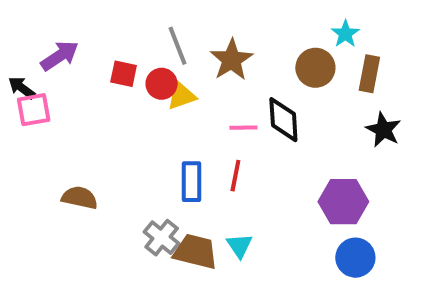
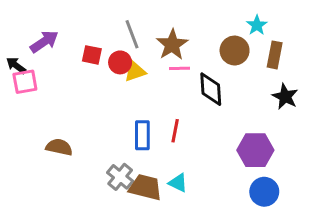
pink line: (243, 128) -> (180, 68), moved
cyan triangle: (239, 246) -> (178, 183), turned -30

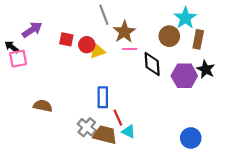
cyan star: (257, 25) -> (185, 18), size x1.5
gray line: (132, 34) -> (104, 15), moved
red line: (175, 131) -> (118, 118), moved, turned -35
purple hexagon: (255, 150) -> (184, 76), moved

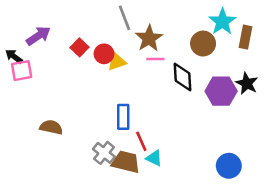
red square: (66, 39) -> (80, 47), turned 32
brown rectangle: (198, 39) -> (246, 37), moved

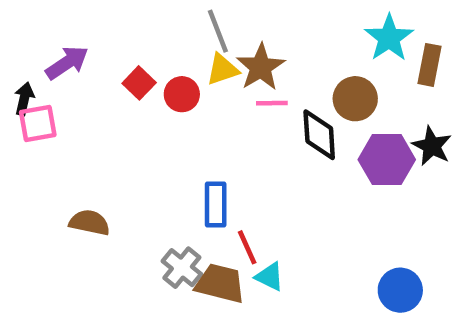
brown circle: (203, 44) -> (355, 99), moved
black arrow: (14, 56) -> (24, 99), turned 66
yellow triangle: (117, 62) -> (222, 69), moved

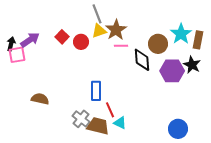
cyan star: (389, 38) -> (181, 34), moved
purple arrow: (67, 63) -> (30, 40), moved
brown rectangle: (430, 65) -> (198, 40), moved

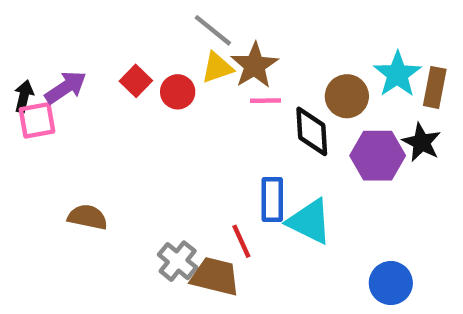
gray line: (97, 14) -> (213, 30), turned -30
blue rectangle: (96, 91) -> (272, 199), moved
cyan triangle: (120, 123) -> (310, 221), moved, size x1.6

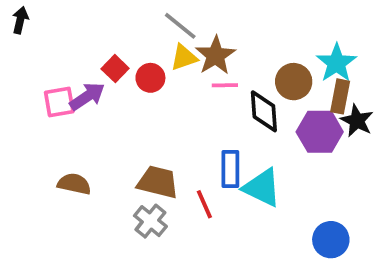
purple arrow: (66, 87) -> (87, 96), moved
brown rectangle: (435, 87) -> (340, 96), moved
black arrow: (24, 96) -> (20, 20), moved
pink square: (37, 120) -> (59, 102), moved
brown trapezoid: (215, 276) -> (158, 182), moved

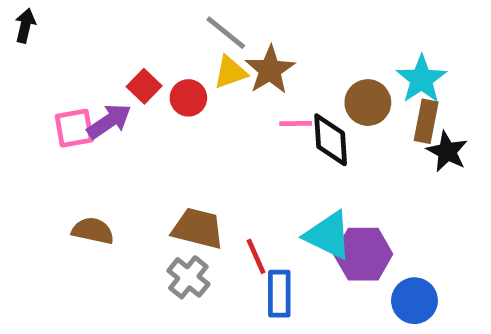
pink line: (225, 85) -> (296, 124), moved
purple hexagon: (320, 132) -> (363, 254), moved
blue rectangle: (230, 169) -> (279, 294), moved

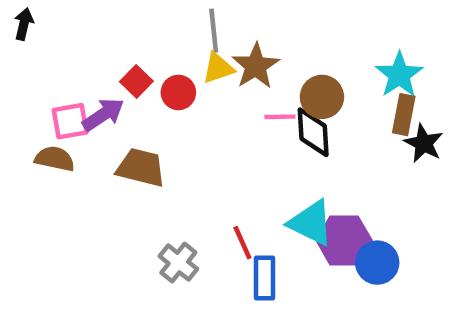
gray line: (226, 33) -> (214, 31), turned 45
brown circle: (368, 103) -> (322, 97), moved
brown trapezoid: (198, 228) -> (141, 168), moved
brown semicircle: (93, 231) -> (55, 159), moved
blue circle: (414, 301) -> (377, 263), moved

